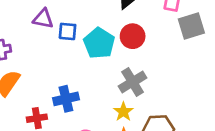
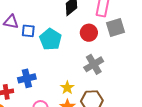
red circle: (133, 36) -> (89, 33), moved
gray cross: (133, 82) -> (94, 64), moved

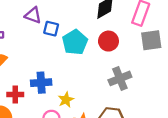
red circle: (89, 33) -> (108, 41), moved
yellow star: (67, 88) -> (66, 100), moved

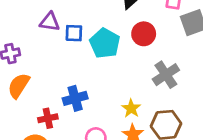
yellow star: (66, 100) -> (131, 108), moved

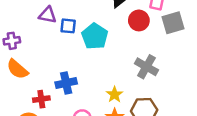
red circle: (144, 34) -> (139, 20), moved
gray cross: (166, 75) -> (146, 67), turned -30
orange semicircle: (19, 86) -> (17, 69), turned -85

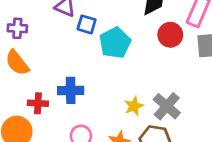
gray cross: (146, 67) -> (167, 106), moved
yellow star: (115, 95) -> (134, 106), moved

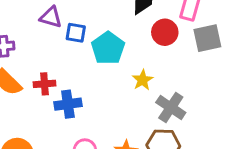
red cross: (38, 103) -> (44, 84), moved
yellow star: (134, 106) -> (143, 80), moved

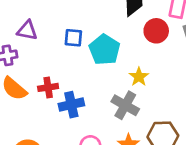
purple triangle: (51, 17) -> (27, 30), moved
gray cross: (171, 108) -> (125, 105), moved

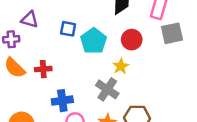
red circle: (156, 31) -> (132, 40), moved
blue cross: (71, 105) -> (62, 101), moved

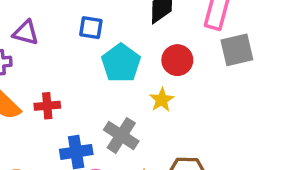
blue square: (68, 29) -> (91, 28), moved
gray cross: (107, 89) -> (121, 135), moved

